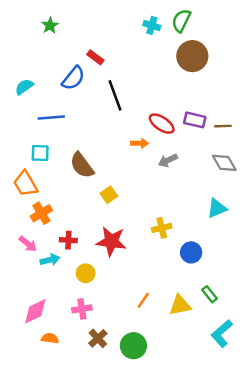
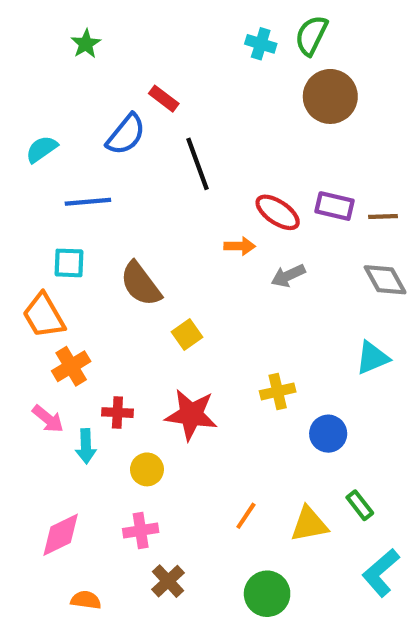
cyan arrow: (50, 260) -> (86, 446), turned 102
orange semicircle: (50, 338) -> (86, 600), moved
green circle: (133, 346) -> (267, 594), moved

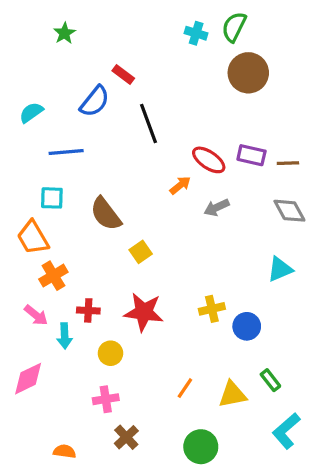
orange arrow: (240, 246) -> (180, 185), turned -40
yellow cross: (278, 391) -> (212, 309), moved
pink diamond: (61, 535) -> (28, 379), moved

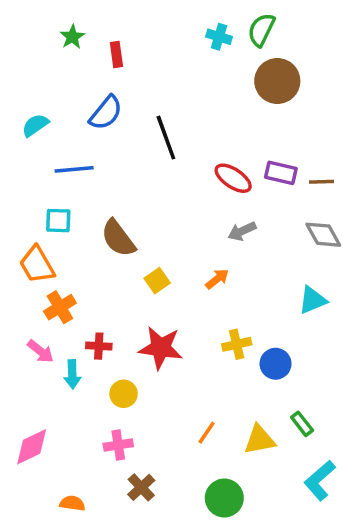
red rectangle: (123, 74) -> (116, 54), moved, turned 45
orange arrow: (180, 185) -> (217, 279), moved
pink diamond: (28, 379) -> (32, 447), moved

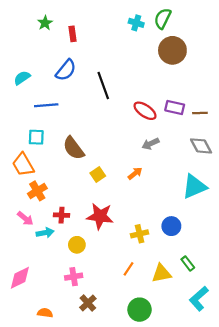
cyan triangle: (313, 300) -> (194, 187), size x1.4
yellow cross: (237, 344) -> (140, 234), moved
cyan arrow: (72, 374) -> (45, 233), turned -98

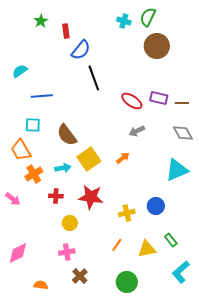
blue semicircle: (66, 70) -> (81, 50), moved
yellow square: (98, 174) -> (89, 159), size x1.6
pink arrow: (25, 218) -> (13, 199), moved
cyan arrow: (45, 233) -> (63, 168), moved

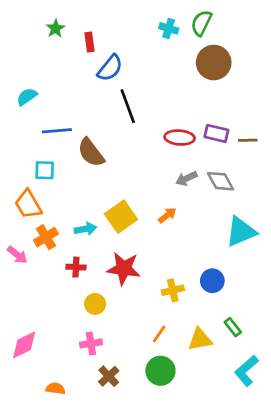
red ellipse: (132, 101) -> (180, 138), turned -30
gray diamond: (183, 133) -> (220, 181), moved
brown semicircle: (67, 135) -> (91, 153), moved
pink arrow: (13, 199) -> (17, 255), moved
green circle: (127, 282) -> (160, 371), moved

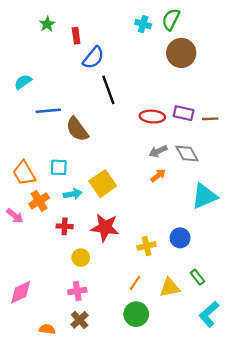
cyan square: (45, 170) -> (59, 167), moved
orange arrow: (167, 215) -> (158, 175), moved
brown cross: (109, 376) -> (80, 320), moved

